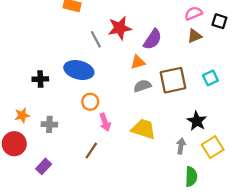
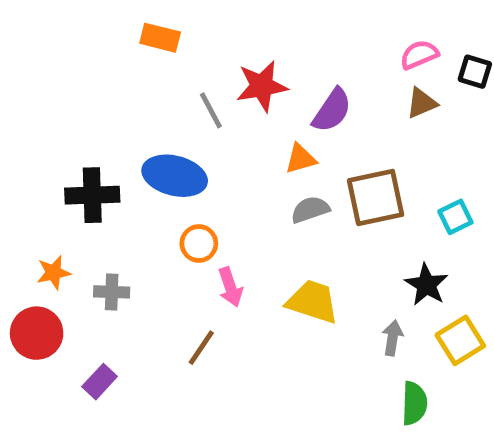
cyan square: (210, 78) -> (455, 217), moved
black cross: (40, 79) -> (92, 195), size x1.5

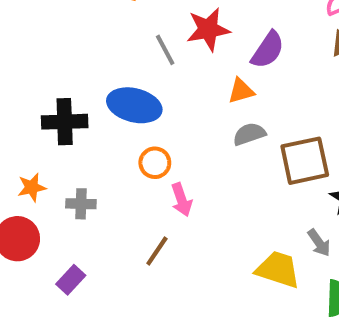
brown square: (376, 198) -> (305, 161), moved
yellow trapezoid: (313, 302) -> (278, 269), moved
gray arrow: (393, 338) -> (319, 243), turned 136

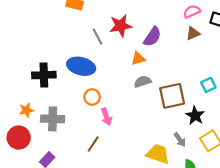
gray cross: (81, 204) -> (53, 119), size x1.5

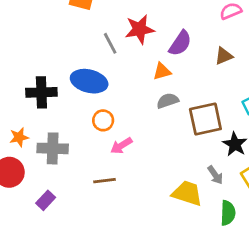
brown triangle: (193, 33) -> (224, 56), moved
pink arrow: (106, 117) -> (121, 146), turned 77
brown line: (93, 144) -> (105, 181), turned 49

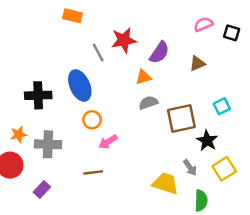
blue ellipse: (89, 81) -> (80, 86), turned 52

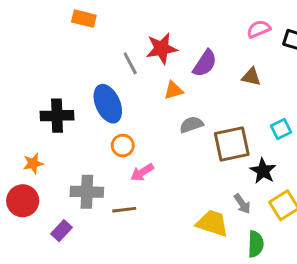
orange rectangle: (72, 16) -> (84, 19), moved
brown triangle: (197, 63) -> (251, 77), turned 35
orange triangle: (143, 77) -> (173, 90), moved
gray cross: (48, 144) -> (87, 192), moved

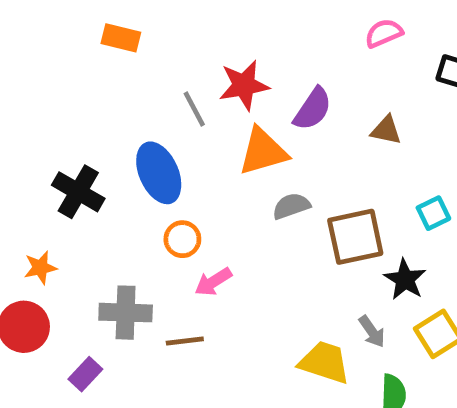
pink semicircle: (259, 29) -> (384, 33), moved
orange triangle: (173, 90) -> (263, 152), size x1.6
black cross: (57, 116) -> (78, 192), turned 32

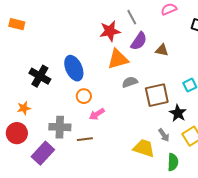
orange rectangle: (121, 38) -> (17, 24), moved
gray line: (194, 109) -> (132, 17), moved
brown triangle: (386, 130) -> (162, 50), moved
purple rectangle: (85, 374) -> (43, 153), size x1.6

